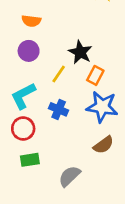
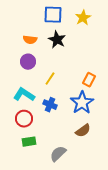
black star: (80, 52) -> (57, 40), moved
orange rectangle: (95, 75) -> (89, 80), moved
cyan L-shape: (23, 96) -> (24, 95), turned 60
blue star: (102, 107) -> (82, 103), turned 30

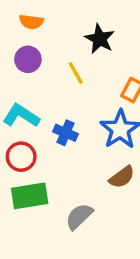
black star: (57, 40) -> (100, 39), moved
yellow line: (50, 79) -> (76, 73), moved, turned -64
green rectangle: (29, 142) -> (30, 196), size x1.5

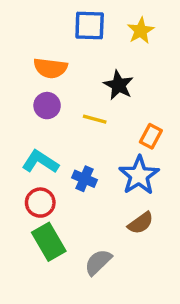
orange semicircle: (31, 22) -> (50, 68), size x1.4
yellow line: (76, 73) -> (95, 119), turned -45
green rectangle: (30, 196) -> (49, 242), turned 69

